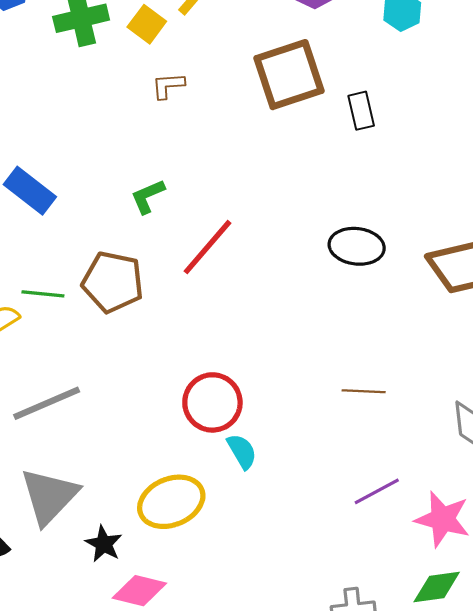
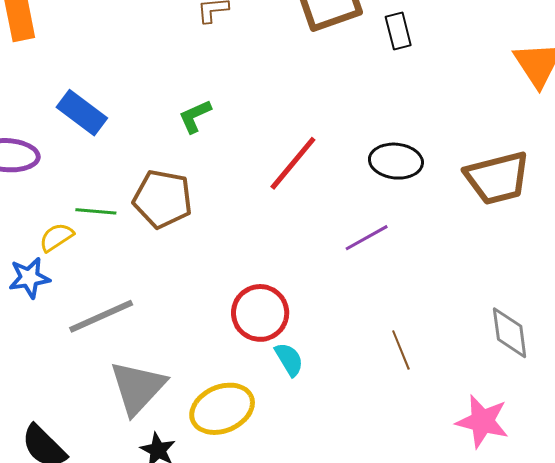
red line: (207, 247) -> (293, 163), moved
brown line: (364, 391) -> (401, 350), moved, turned 66
purple line: (377, 491) -> (367, 238), moved
gray triangle: (49, 496) -> (138, 388), moved

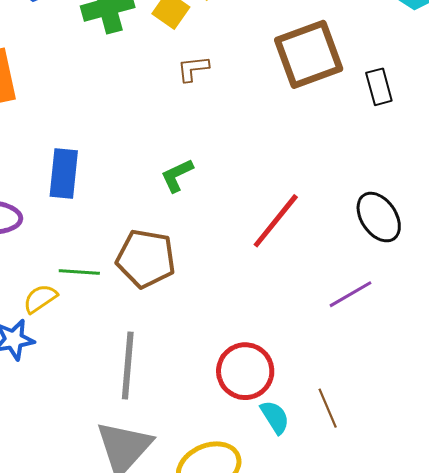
blue rectangle: (82, 113) -> (64, 174), turned 60
black ellipse: (396, 161) -> (379, 217), turned 51
gray line: (101, 316) -> (128, 365), moved, turned -60
brown line: (401, 350) -> (328, 408), moved

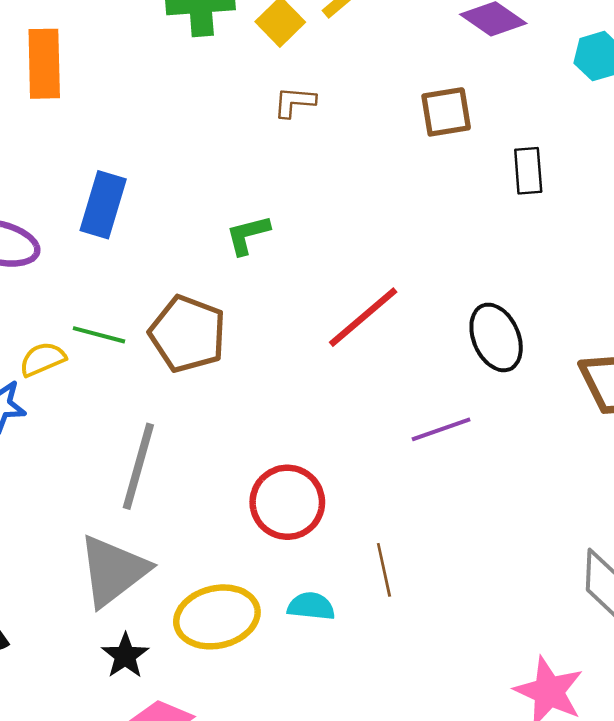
brown square: (309, 54) -> (446, 112), size x0.6
cyan semicircle: (275, 417) -> (311, 606), moved, turned -63

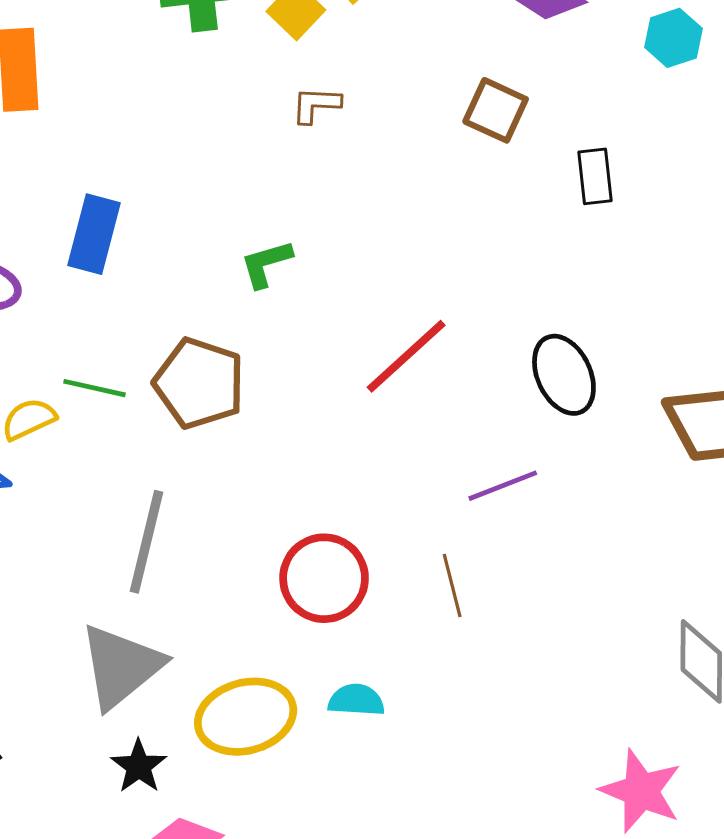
brown square: (446, 112) -> (496, 110), turned 36
brown line: (384, 570) -> (452, 585), moved

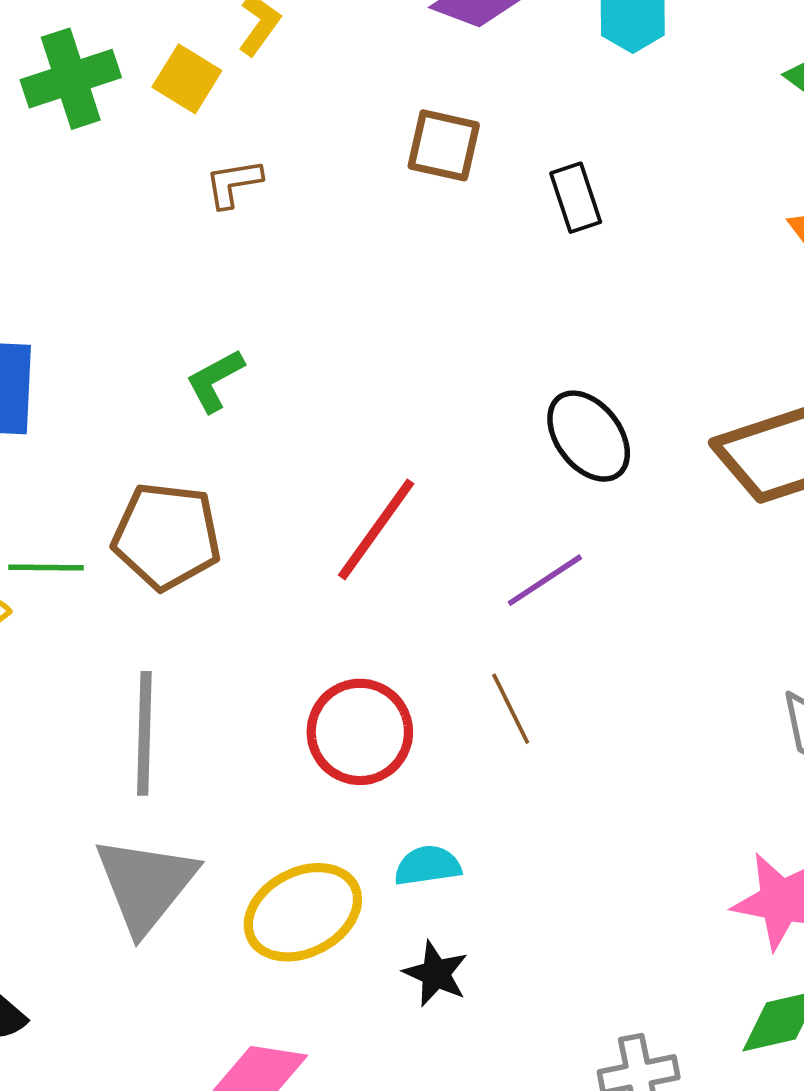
red line: (406, 356) -> (376, 529), moved
black star: (139, 766) -> (436, 974), moved

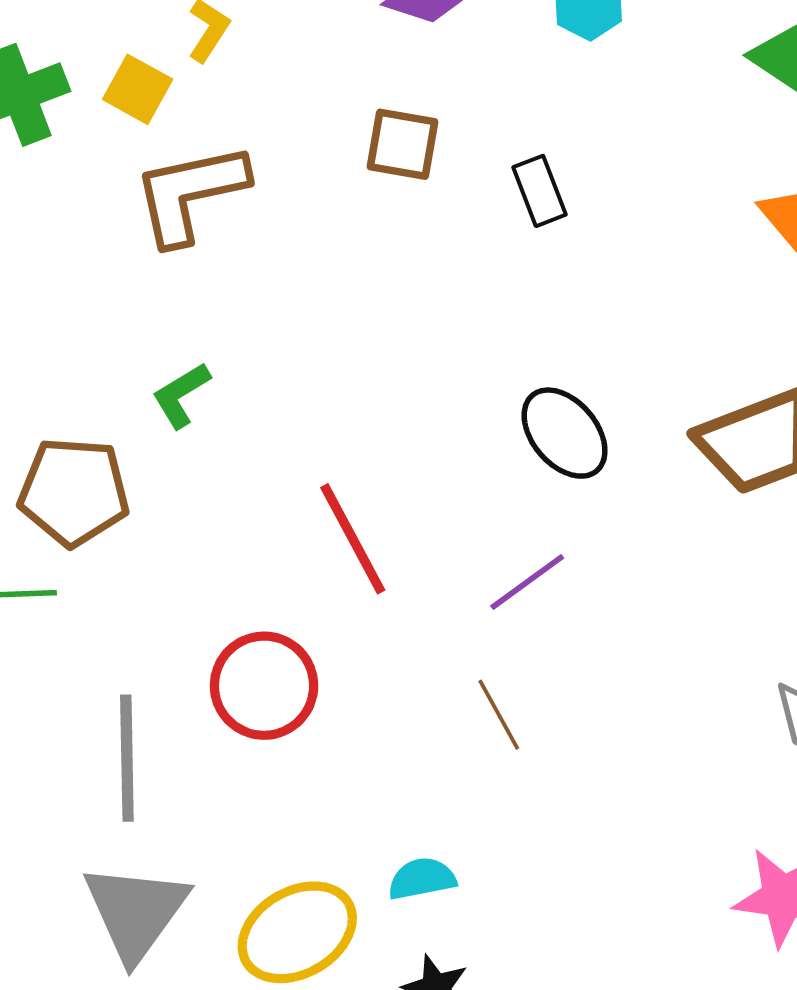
brown L-shape: (233, 183) -> (190, 193), size x2.0
red line: (376, 529) -> (353, 539), turned -61
brown pentagon: (167, 536) -> (74, 492), moved
red circle: (360, 732) -> (264, 686), moved

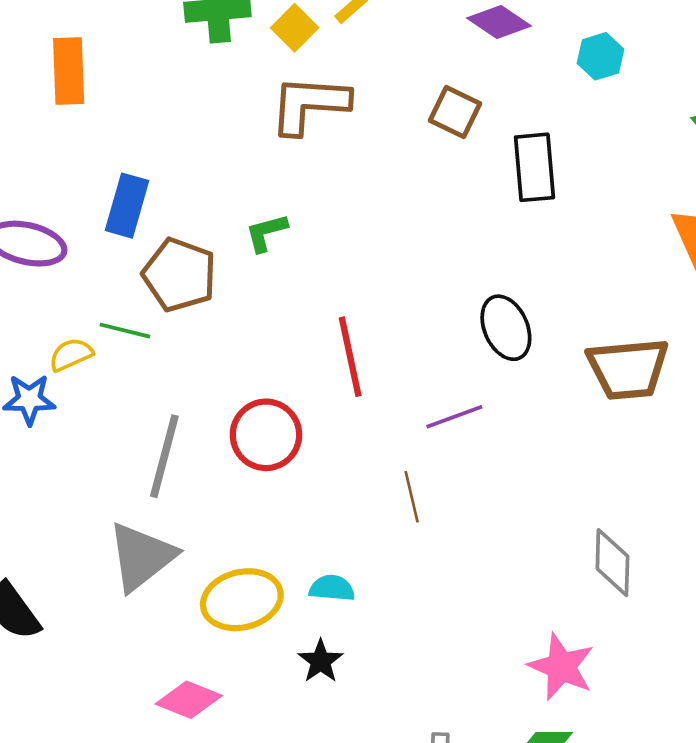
black rectangle: (540, 191) -> (535, 167), size x1.5

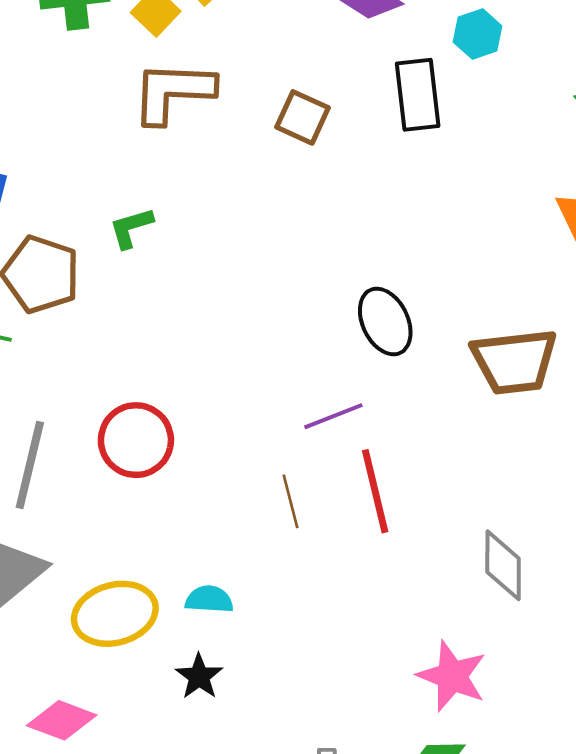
brown square: (455, 112) -> (302, 117), moved
black rectangle: (535, 167) -> (418, 95), moved
red line: (350, 357) -> (375, 491), moved

